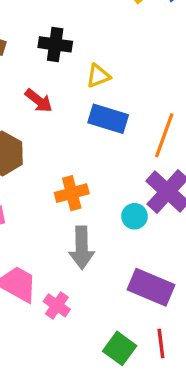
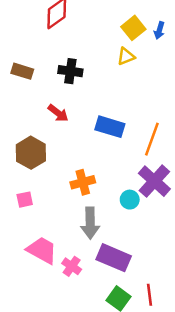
yellow triangle: (98, 76) -> (126, 56), moved
purple rectangle: (151, 287) -> (114, 258), moved

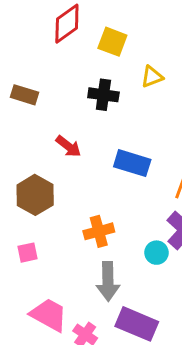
yellow square: (133, 28) -> (112, 42), moved, turned -30
black cross: (70, 71) -> (103, 95), moved

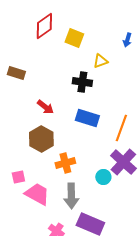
black cross: (103, 95) -> (82, 82), moved
brown hexagon: (35, 195) -> (41, 139), moved
pink trapezoid: (49, 315) -> (37, 194), moved

